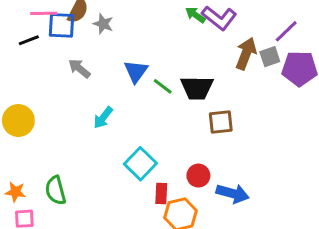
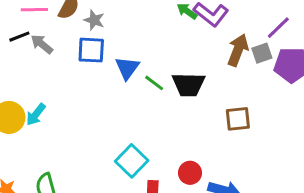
blue square: (62, 25) -> (91, 50), moved
gray arrow: (79, 68) -> (42, 44), moved
cyan arrow: (103, 118) -> (36, 114), moved
brown square: (221, 122) -> (238, 119), moved

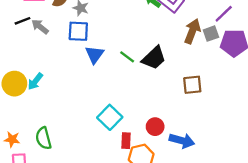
blue triangle: (127, 68) -> (95, 55), moved
black trapezoid: (189, 84) -> (154, 58), turned -44

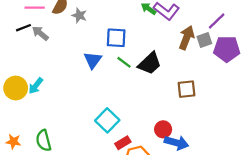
blue square: (78, 31) -> (116, 38), moved
red circle: (155, 127) -> (163, 129), moved
red rectangle: (126, 141) -> (123, 143), turned 56

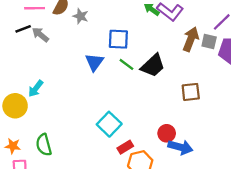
gray square: (204, 40) -> (209, 41), turned 32
yellow circle: (16, 88) -> (15, 106), moved

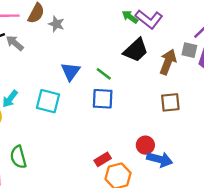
blue square: (118, 39) -> (103, 99), moved
brown arrow: (191, 39) -> (168, 62), moved
black trapezoid: (153, 66) -> (136, 50), moved
cyan square: (109, 124) -> (48, 101), moved, turned -30

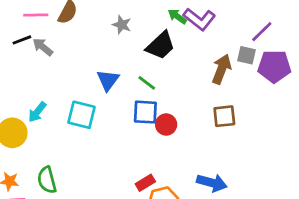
gray star: (56, 24) -> (122, 25), moved
black trapezoid: (136, 50) -> (161, 45), moved
red circle: (145, 145) -> (166, 125), moved

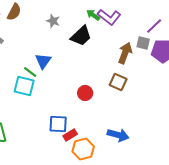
green line: (147, 83) -> (30, 72), moved
blue square: (145, 112) -> (58, 124), moved
brown square: (224, 116) -> (118, 82), moved, turned 30

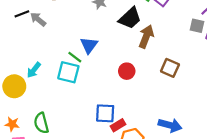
brown arrow: (125, 53) -> (146, 37), moved
red circle: (85, 93) -> (127, 71), moved

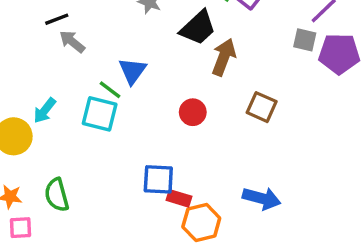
black line: (22, 14) -> (57, 19), moved
gray arrow: (38, 19) -> (72, 42), moved
red rectangle: (118, 125) -> (179, 198), turned 48

